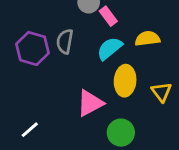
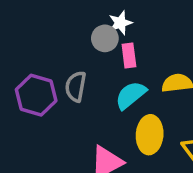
pink rectangle: (108, 16) -> (129, 56), turned 30

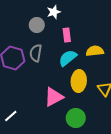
white star: (120, 23) -> (54, 12), moved
gray circle: (105, 38) -> (37, 25), moved

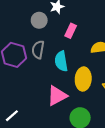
pink rectangle: (67, 35) -> (71, 31), turned 32
cyan semicircle: (68, 58) -> (61, 61), moved, turned -60

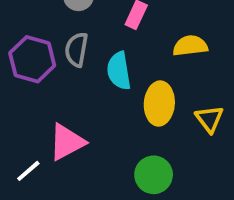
pink triangle: (57, 96) -> (67, 142), moved

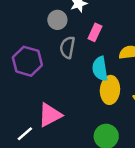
gray semicircle: (76, 50) -> (67, 47), moved
cyan semicircle: (119, 71) -> (100, 69), moved

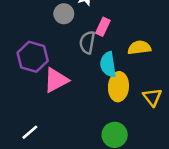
gray semicircle: (67, 47) -> (87, 42), moved
pink triangle: (50, 115) -> (56, 80), moved

